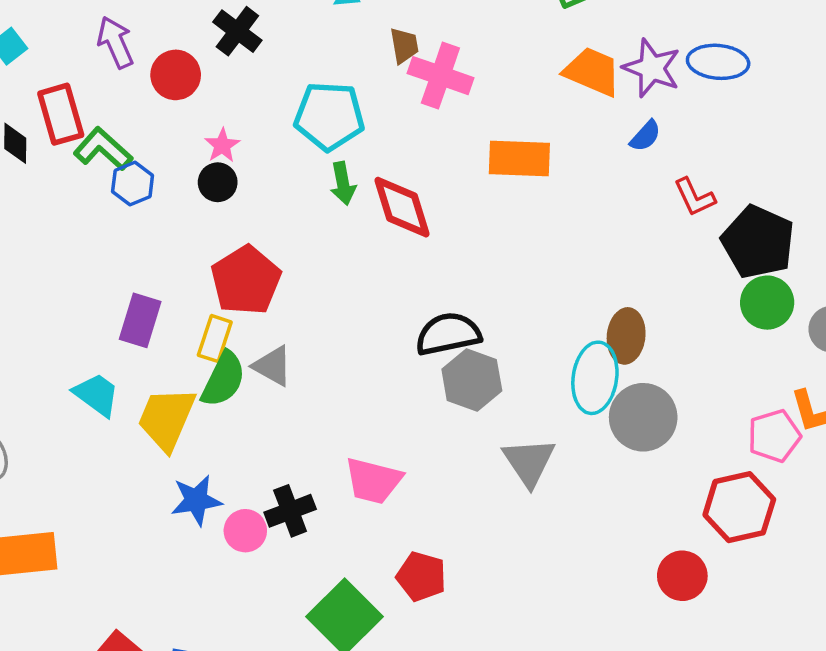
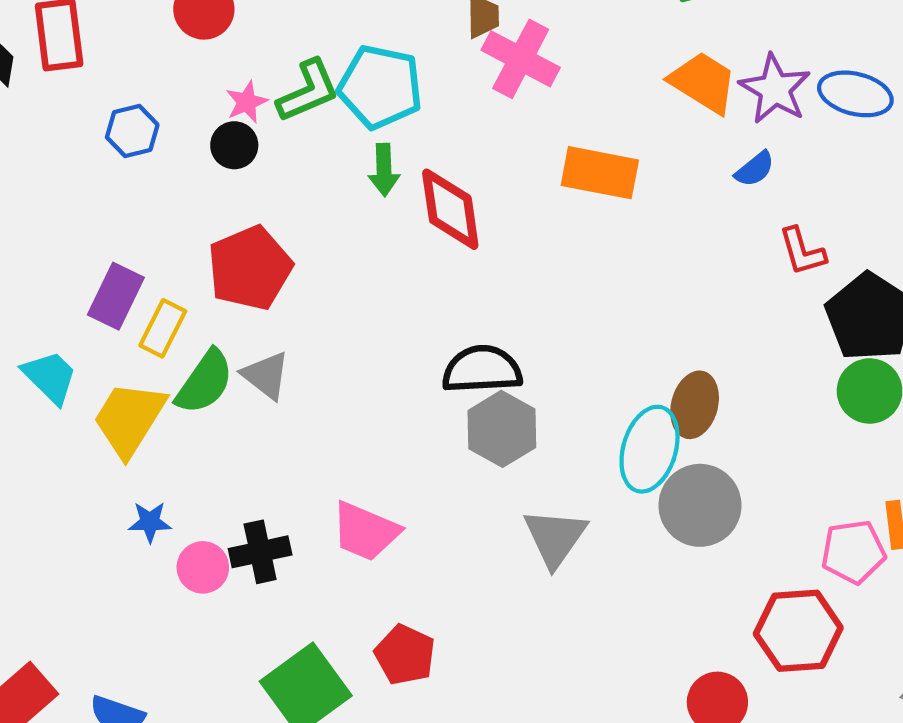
green L-shape: (103, 149) -> (308, 91), moved, turned 106
yellow rectangle: (215, 339) -> (163, 328), moved
blue star: (196, 500) -> (150, 522), size x0.7

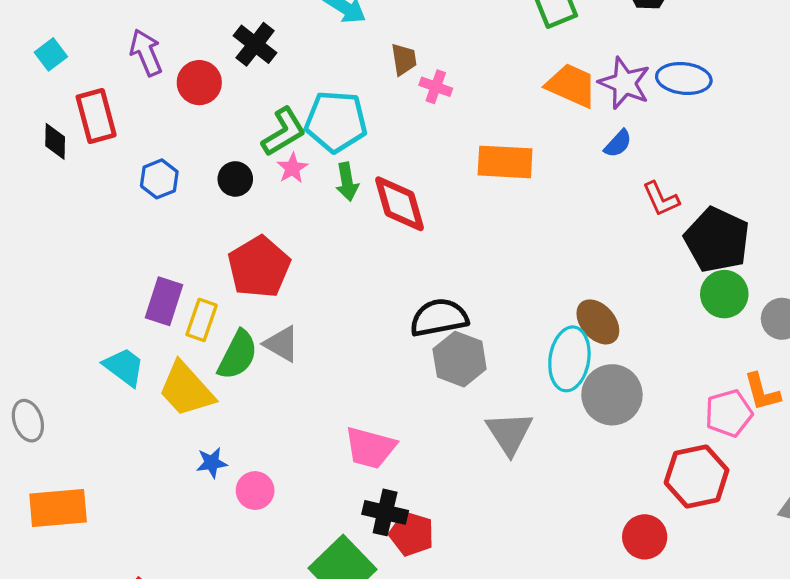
pink cross: (521, 59) -> (436, 87), size x0.6
pink star: (247, 102) -> (292, 168), moved
brown ellipse: (695, 405) -> (598, 322), turned -48
yellow trapezoid: (129, 419) -> (186, 389), turned -66
black cross: (260, 552) -> (385, 512), moved, turned 33

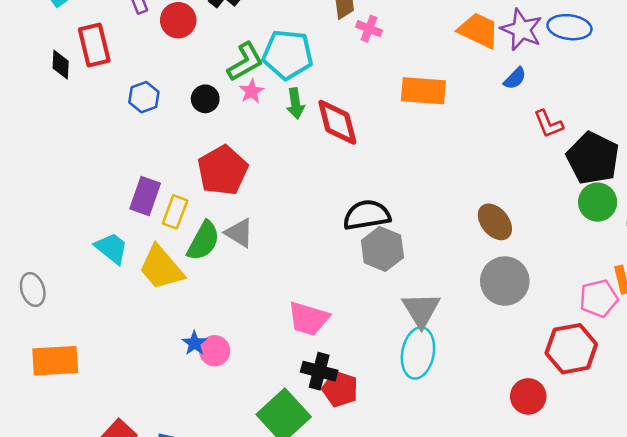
cyan ellipse: (569, 359) -> (418, 353), moved
blue star: (212, 463) -> (194, 343), moved, turned -30

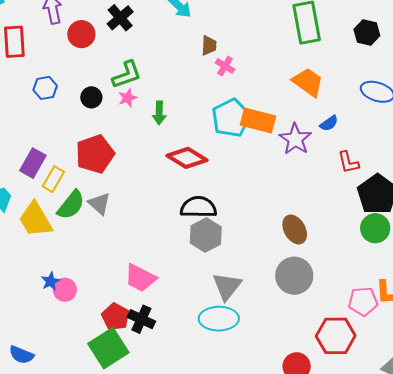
purple star: (521, 30) -> (295, 139), moved
cyan pentagon: (288, 55) -> (231, 118), moved, turned 30
red diamond: (337, 122) -> (187, 158), moved, turned -54
cyan ellipse: (418, 353) -> (219, 319), turned 69
red pentagon: (340, 389) -> (115, 317), moved

